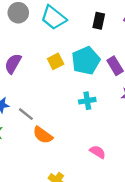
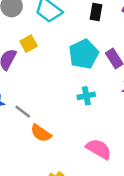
yellow square: (56, 61) -> (29, 44), moved
pink semicircle: (98, 152) -> (99, 149), size x1.5

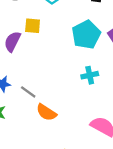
yellow square: (29, 44) -> (33, 26), turned 35

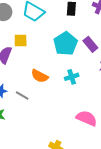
orange semicircle: (46, 112) -> (40, 76), moved

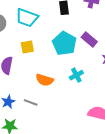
yellow square: (21, 40) -> (27, 47), moved

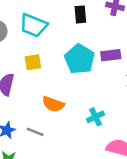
purple rectangle: (89, 40) -> (111, 55), turned -49
cyan cross: (76, 75) -> (95, 117), moved

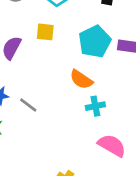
orange semicircle: (53, 104) -> (81, 79), moved

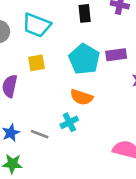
cyan cross: (95, 106) -> (69, 122), moved

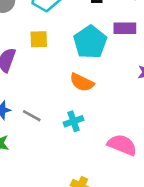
purple rectangle: (116, 55) -> (125, 28), moved
cyan cross: (69, 122) -> (73, 121), moved

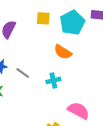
yellow square: (39, 39) -> (43, 18), moved
pink semicircle: (122, 145) -> (78, 111), moved

